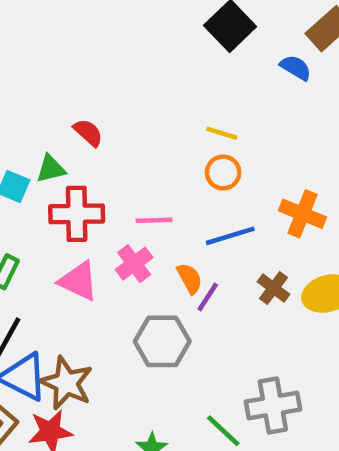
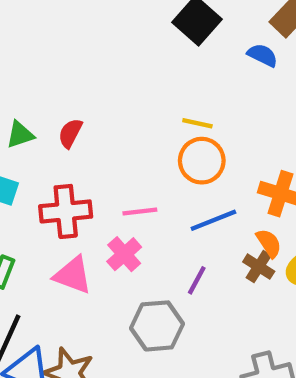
red semicircle: (88, 133) -> (70, 133), turned -100
green triangle: (51, 169) -> (20, 135), moved
orange circle: (223, 173) -> (202, 161), size x1.4
orange semicircle: (190, 278) -> (269, 243), moved

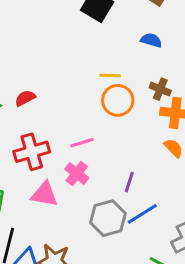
blue semicircle: (263, 55) -> (151, 40), moved
red semicircle: (70, 133) -> (25, 98), turned 45
blue line: (213, 220) -> (142, 214), moved
brown cross: (259, 267) -> (160, 89), moved

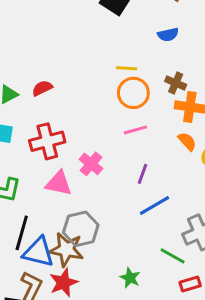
blue semicircle: (151, 40) -> (168, 35), turned 150
pink line: (82, 143) -> (135, 130), moved
gray hexagon: (108, 218) -> (81, 229), moved

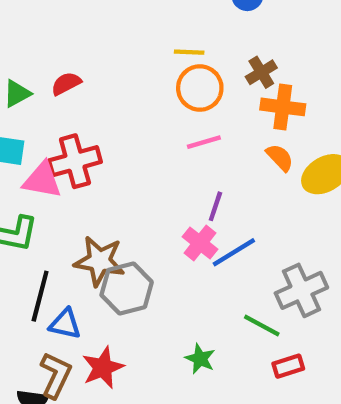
brown cross: (176, 83) -> (261, 72), turned 36
pink cross: (91, 164) -> (200, 243), moved
pink triangle: (59, 183) -> (42, 180), moved
brown star: (66, 250) -> (99, 261), moved
blue triangle: (38, 252) -> (65, 324), size x0.7

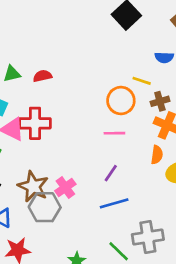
yellow line: (189, 52) -> (142, 81), moved
orange semicircle: (280, 157) -> (157, 155), turned 36
pink cross: (200, 243) -> (65, 188), moved

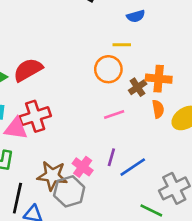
red semicircle: (43, 76) -> (28, 70), size x1.6
brown cross: (160, 101) -> (138, 87), moved
pink line: (114, 133) -> (114, 115), moved
purple line: (111, 173) -> (111, 157), moved

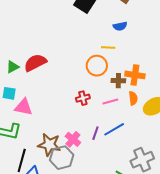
brown cross: (138, 87) -> (118, 81), turned 32
pink line: (114, 115) -> (110, 101), moved
red cross: (35, 116) -> (83, 98), moved, size x0.6
blue line: (133, 167) -> (114, 129), moved

